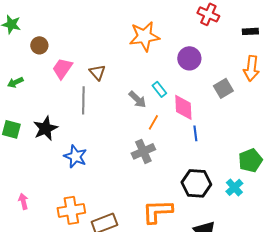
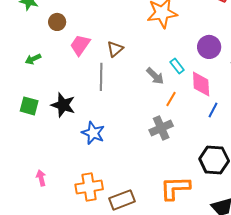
purple circle: (189, 58) -> (209, 47), moved
brown triangle: (97, 72) -> (115, 49), turned 30
black star: (45, 128) -> (63, 105), turned -30
blue line: (195, 133) -> (213, 110), turned 35

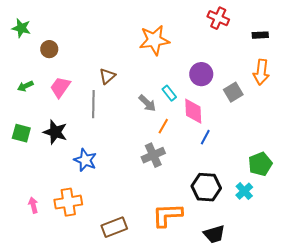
pink trapezoid: (80, 45) -> (60, 87), moved
orange cross: (89, 187) -> (68, 202), moved

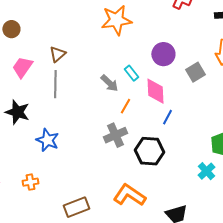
brown triangle: (107, 76) -> (57, 54), moved
black hexagon: (206, 187) -> (149, 151), moved
orange cross: (68, 202) -> (30, 182), size x0.6
orange L-shape: (167, 215) -> (129, 195), turned 36

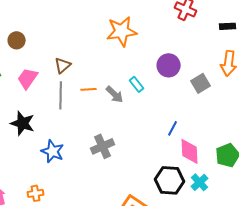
pink diamond: (155, 91) -> (190, 151), moved
orange line: (125, 106) -> (89, 89), moved, turned 56
gray cross: (115, 135) -> (103, 146), moved
black hexagon: (149, 151) -> (170, 180), moved
cyan cross: (206, 171) -> (200, 182), moved

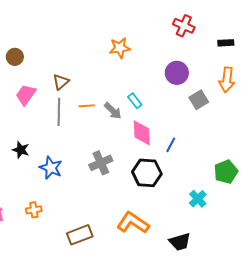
orange star: (122, 31) -> (120, 48), size x0.7
purple circle: (169, 65) -> (177, 73), moved
black star: (23, 123) -> (21, 150), moved, size x0.7
pink diamond: (190, 151) -> (142, 133), moved
black hexagon: (170, 180) -> (147, 173), moved

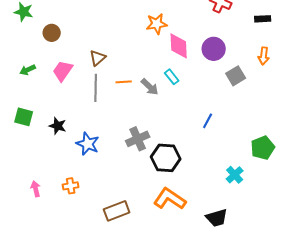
orange arrow: (227, 80) -> (264, 56), size x0.7
pink diamond: (142, 133) -> (179, 46), moved
black hexagon: (147, 173) -> (166, 158), moved

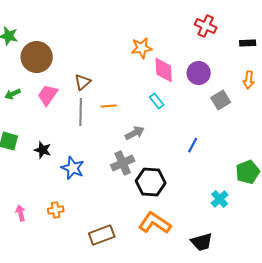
brown circle: (52, 33) -> (37, 57), size x1.8
gray arrow: (150, 87) -> (135, 133), moved, turned -72

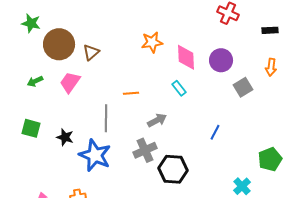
orange star: (142, 48) -> (152, 42), moved
brown triangle: (83, 82) -> (91, 52), moved
gray line: (81, 112) -> (106, 118), moved
blue star: (73, 168) -> (95, 155), size x1.4

